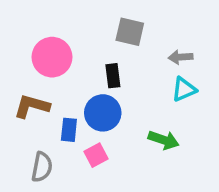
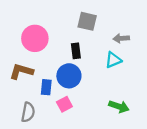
cyan triangle: (184, 89) -> (113, 60), moved
green arrow: (164, 140) -> (119, 107), moved

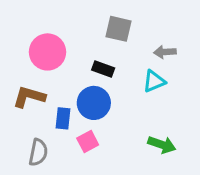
black rectangle: (76, 51) -> (103, 69), turned -63

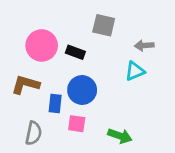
black rectangle: (103, 69) -> (75, 52), moved
pink square: (88, 142) -> (77, 124), turned 36
green arrow: (162, 145) -> (120, 136), moved

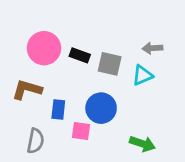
gray square: (104, 25) -> (110, 64), moved
blue circle: (82, 90) -> (101, 108), moved
green arrow: (120, 136) -> (142, 144), moved

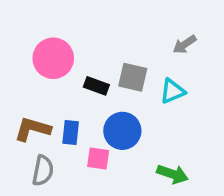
gray arrow: (152, 48) -> (185, 44), moved, turned -30
black rectangle: (80, 55) -> (96, 86), moved
brown L-shape: (27, 90) -> (33, 129), moved

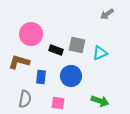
gray arrow: (185, 44) -> (107, 14), moved
brown L-shape: (33, 129) -> (19, 62), moved
pink square: (98, 158) -> (58, 103), moved

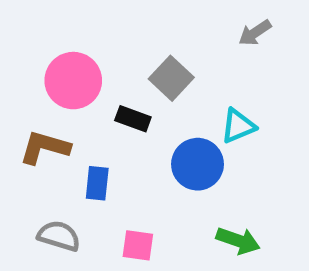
gray square: (77, 45) -> (171, 78), moved, turned 30
blue circle: (71, 76) -> (198, 164), moved
gray semicircle: (25, 99) -> (59, 236), turned -84

